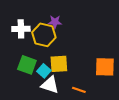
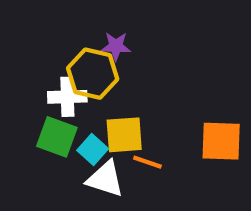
white cross: (21, 29) -> (67, 97), moved
orange line: (79, 90) -> (147, 162), moved

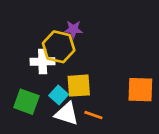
green square: (57, 137) -> (26, 102), moved
orange line: (147, 162) -> (93, 115), moved

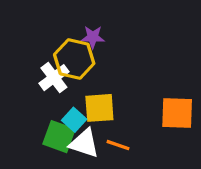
white cross: (43, 61) -> (54, 78), turned -35
green square: (26, 102) -> (59, 137), moved

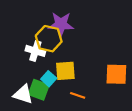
purple star: (93, 37) -> (61, 24), size x1.6
white cross: (54, 78) -> (35, 51), turned -36
white triangle: (84, 143) -> (23, 94), moved

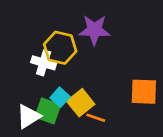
purple star: (61, 24) -> (94, 30), moved
yellow square: (65, 71) -> (81, 103), moved, turned -35
white triangle: (23, 94) -> (28, 116), turned -50

